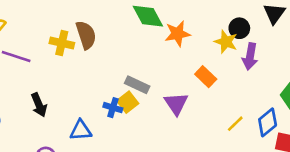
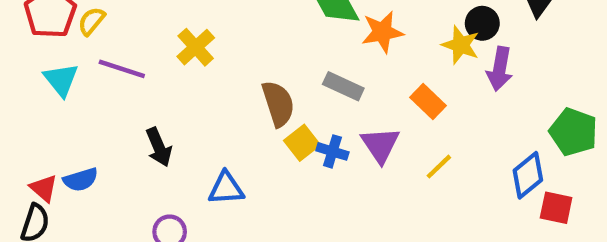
brown semicircle: (86, 35) -> (278, 104), moved
yellow cross: (62, 43) -> (196, 47), turned 35
gray rectangle: (137, 85) -> (343, 86), moved
blue cross: (113, 108) -> (332, 151), moved
yellow line: (235, 124) -> (439, 167), moved

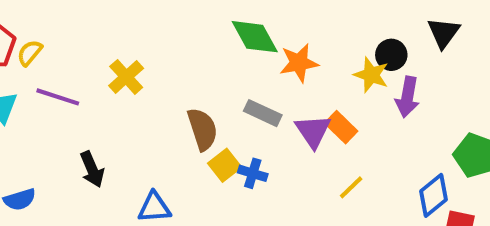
purple triangle: (380, 145) -> (313, 131), moved

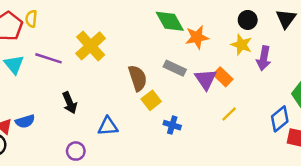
yellow semicircle: (30, 53) -> (31, 19), moved, turned -35
black circle: (391, 55) -> (248, 20), moved
yellow cross: (126, 77) -> (91, 46), size x1.4
blue cross: (253, 173) -> (172, 125), moved

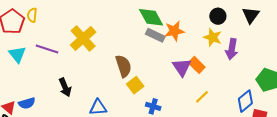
gray rectangle: (175, 68) -> (155, 35), moved

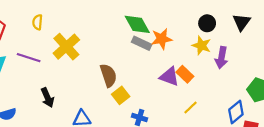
yellow semicircle: (32, 15) -> (37, 22), moved
purple triangle: (182, 67) -> (169, 77), turned -36

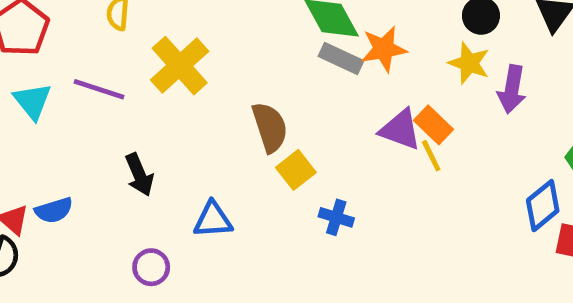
yellow line: (190, 108) -> (431, 156), moved, turned -72

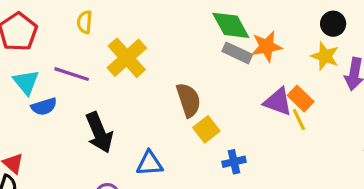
black arrow: (139, 175) -> (99, 133), size x1.4
blue semicircle: (54, 210) -> (44, 107), moved
blue cross: (336, 217) -> (234, 162), turned -30

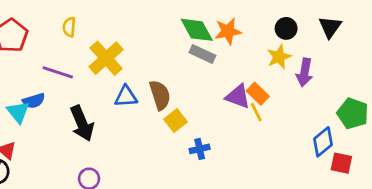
orange star: (266, 46) -> (228, 31), moved
yellow star: (325, 56) -> (279, 57), turned 30
cyan triangle: (26, 82) -> (18, 112), moved
blue triangle: (150, 163) -> (126, 96), moved

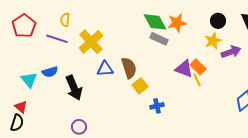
purple line: (58, 72) -> (57, 39), moved
purple arrow: (305, 72) -> (231, 52), turned -120
blue semicircle: (34, 101) -> (50, 72), moved

